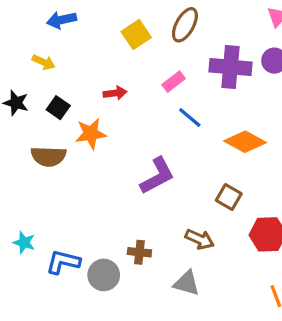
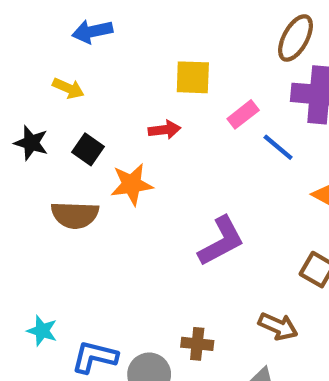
brown ellipse: (185, 25) -> (296, 38), moved
yellow square: (136, 35) -> (193, 77), moved, turned 36
blue line: (190, 117) -> (278, 147), moved

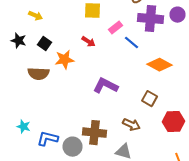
red arrow: (164, 130) -> (88, 42), moved, turned 40
purple L-shape: (221, 241) -> (106, 86), turned -125
brown cross: (197, 344) -> (94, 133), size x1.6

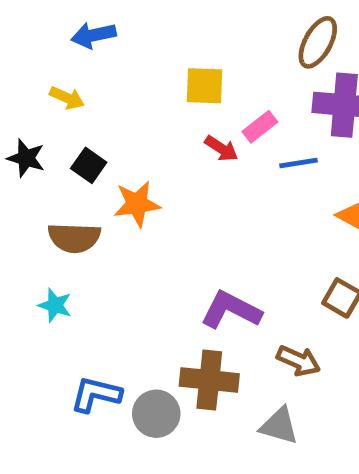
red arrow: (88, 42) -> (221, 148), moved
blue line: (132, 43) -> (298, 163), turned -49
purple L-shape: (106, 86) -> (231, 310), moved
cyan star: (24, 127) -> (55, 305), moved

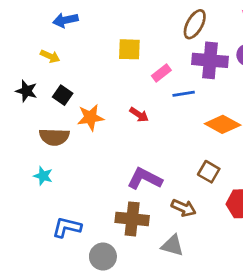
red arrow: (221, 148) -> (139, 115), moved
gray circle: (156, 414) -> (103, 257), moved

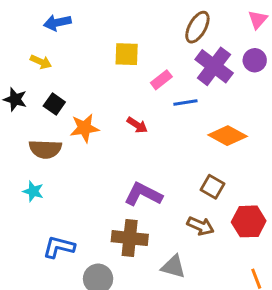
purple cross: (210, 60) -> (214, 66), turned 32
brown arrow: (184, 208) -> (200, 226), moved

